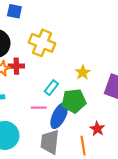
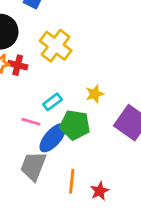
red star: (97, 129) -> (100, 191), moved

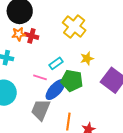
yellow cross: (56, 46) -> (74, 26), moved

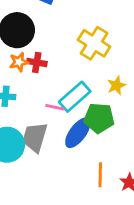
cyan rectangle: (56, 63) -> (75, 97), size x1.6
pink line: (40, 77) -> (55, 107), moved
gray trapezoid: (41, 110) -> (35, 137), moved

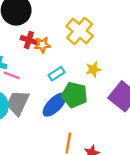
orange star: (19, 62) -> (42, 45), moved
cyan rectangle: (75, 97) -> (57, 74), size x0.6
pink line: (55, 107) -> (12, 75), moved

